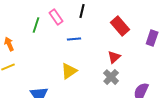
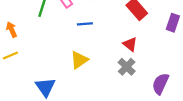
red triangle: (114, 57) -> (130, 44), turned -40

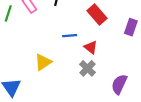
blue line: (85, 24) -> (70, 36), moved

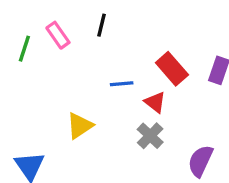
red rectangle: (97, 14) -> (172, 69), moved

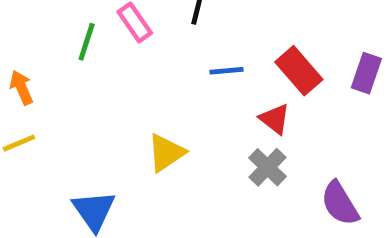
blue line: (122, 84) -> (226, 71), moved
purple semicircle: (200, 161) -> (340, 203), turned -56

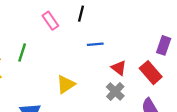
green line: (87, 42) -> (22, 53), moved
red rectangle: (299, 71) -> (151, 73), moved

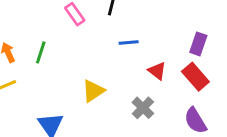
purple rectangle: (164, 45) -> (198, 44), moved
gray cross: (115, 91) -> (143, 108), moved

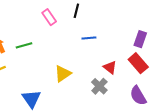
green line: (41, 52) -> (24, 45), turned 56
red triangle: (157, 71) -> (110, 67), moved

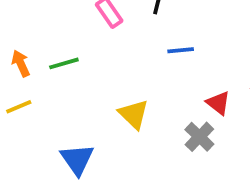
yellow triangle: (63, 74) -> (134, 114), turned -42

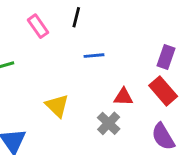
red triangle: (218, 103) -> (123, 97), turned -36

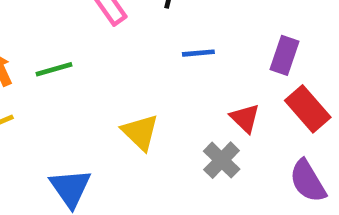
purple rectangle: (166, 57) -> (284, 55), moved
red triangle: (123, 97) -> (245, 118), turned 42

